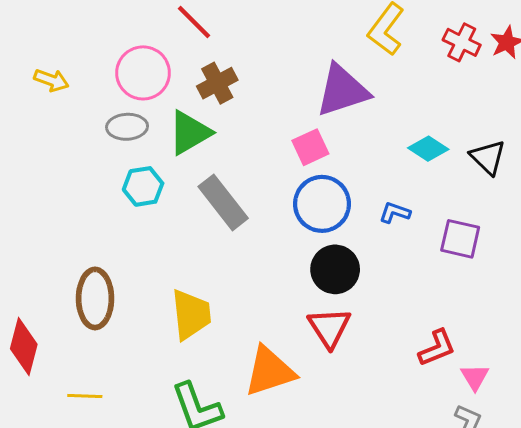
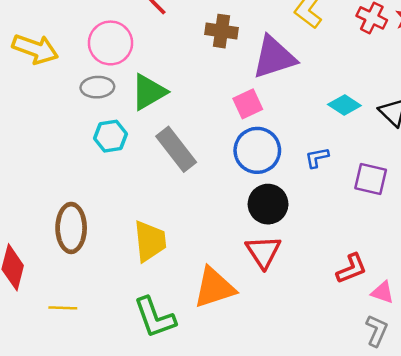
yellow arrow: (51, 80) -> (35, 49), size x1.6
brown cross: (217, 83) -> (221, 31), moved, turned 36
blue L-shape: (395, 213) -> (317, 158), turned -30
pink triangle: (475, 377) -> (383, 292), turned -40

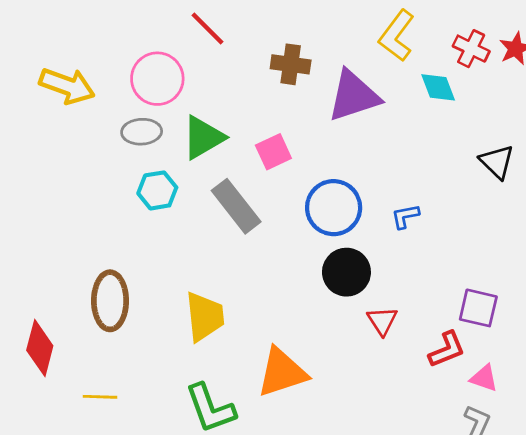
pink square: (248, 104) -> (273, 152), moved
cyan diamond: (344, 105) -> (438, 87), moved, turned 36
purple square: (371, 179) -> (478, 308), moved
red triangle: (263, 252) -> (382, 321), moved, size x0.7

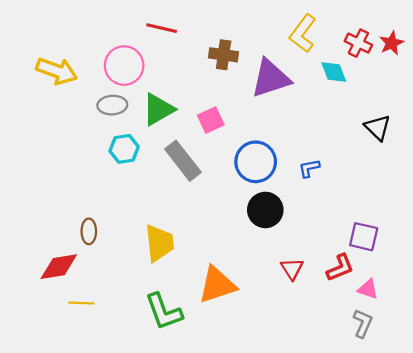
red line: (207, 29) -> (162, 28), turned -32
brown ellipse: (110, 301) -> (89, 231), size x0.6
red triangle: (382, 321) -> (292, 269), moved
red diamond: (40, 348) -> (59, 267), moved, turned 66

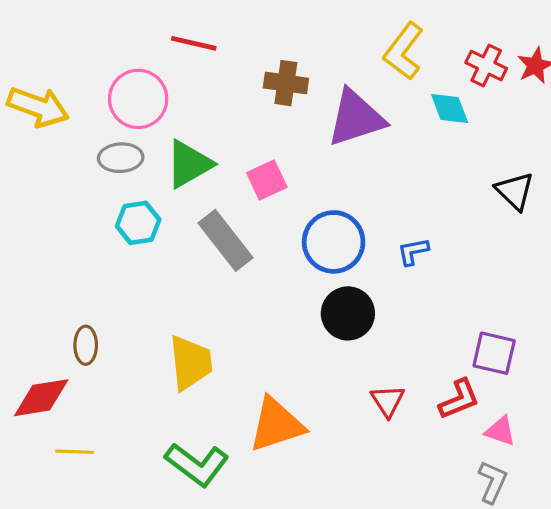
green L-shape: (164, 312) -> (197, 464), turned -33

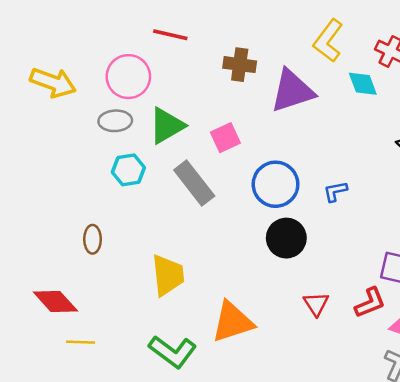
brown ellipse: (86, 345) -> (93, 239), moved
red diamond: (41, 398) -> (55, 301), turned 57

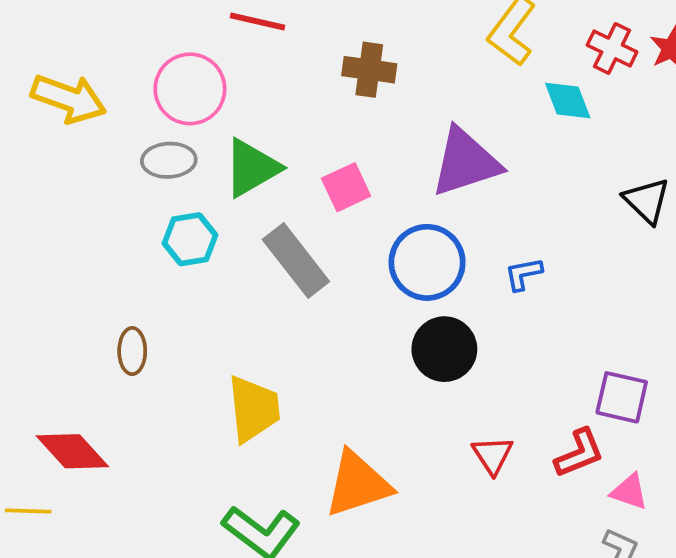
purple triangle: (292, 91) -> (466, 162), moved
yellow line: (81, 342) -> (28, 511), moved

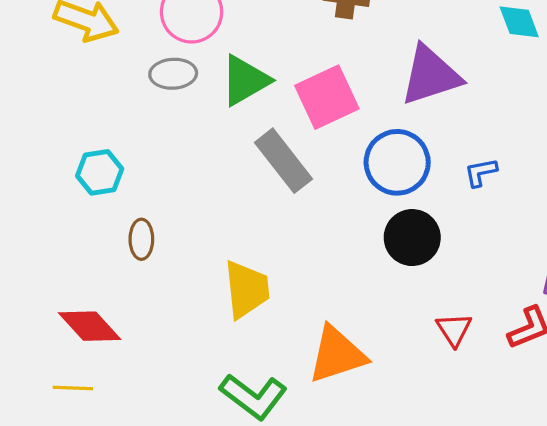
pink square: (346, 187) -> (327, 97), size x1.5
cyan hexagon: (190, 239) -> (100, 172), moved
yellow line: (28, 511) -> (73, 388), moved

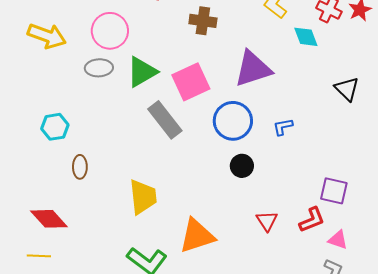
black circle: (412, 238) -> (242, 166), size x0.7

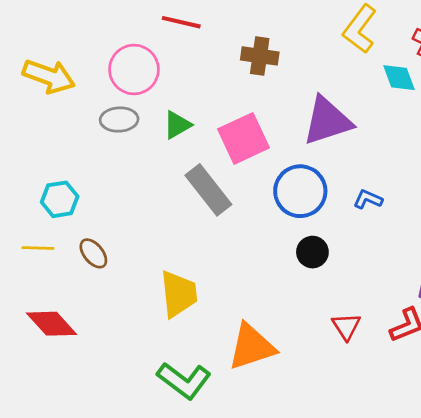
green triangle: (142, 72) -> (177, 125), size x0.7
blue L-shape: (283, 127) -> (368, 199), turned 35
brown ellipse: (80, 167) -> (93, 253), turned -40
yellow line: (39, 256) -> (38, 248), moved

